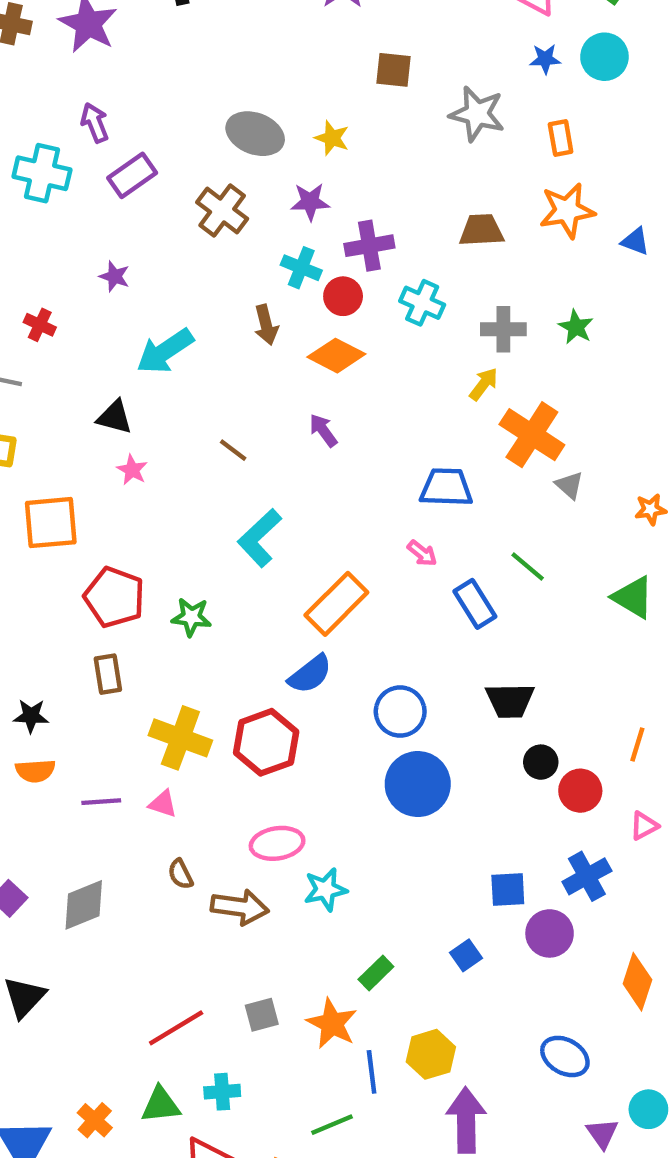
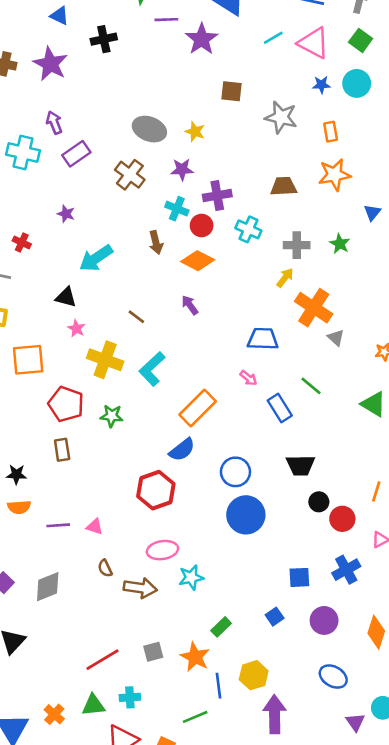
blue triangle: (635, 241) -> (372, 212), moved, turned 48
yellow cross: (180, 738) -> (105, 360), moved
purple circle: (550, 933) -> (324, 620), moved

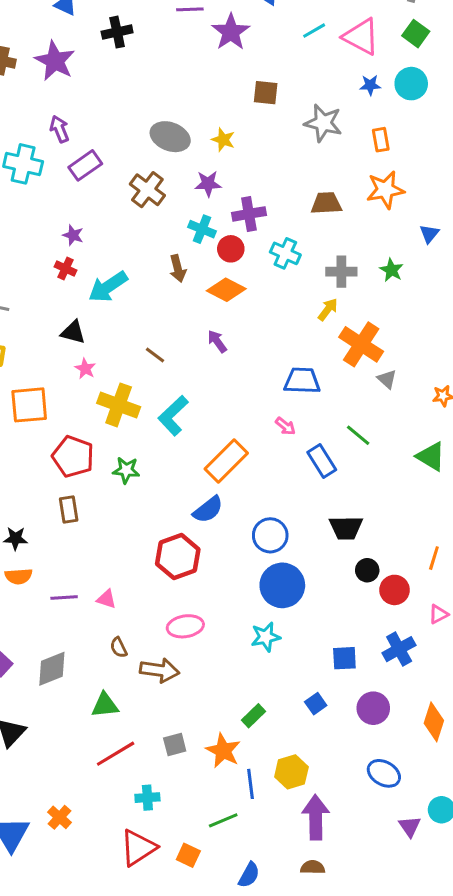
red cross: (22, 242) -> (66, 269), moved
cyan star: (191, 577) -> (266, 637), moved
green triangle: (93, 705) -> (105, 705), moved

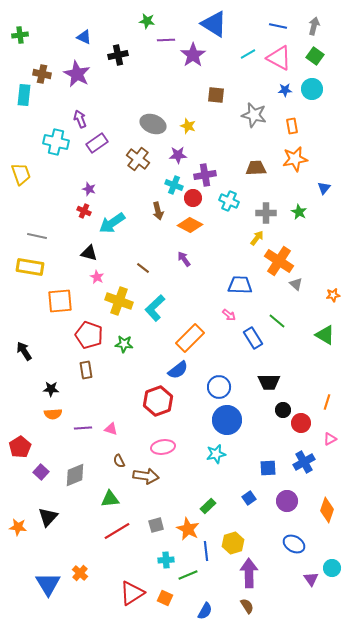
cyan cross: (147, 798) -> (166, 560), moved
brown semicircle: (313, 867) -> (247, 606), turned 56

